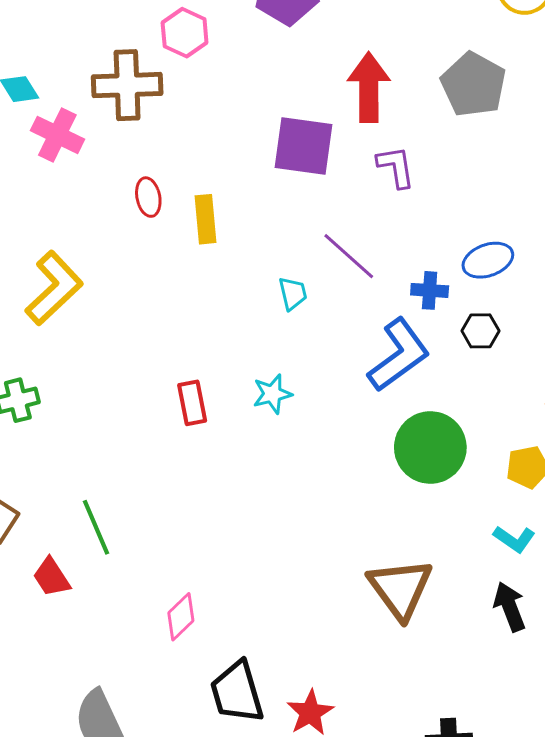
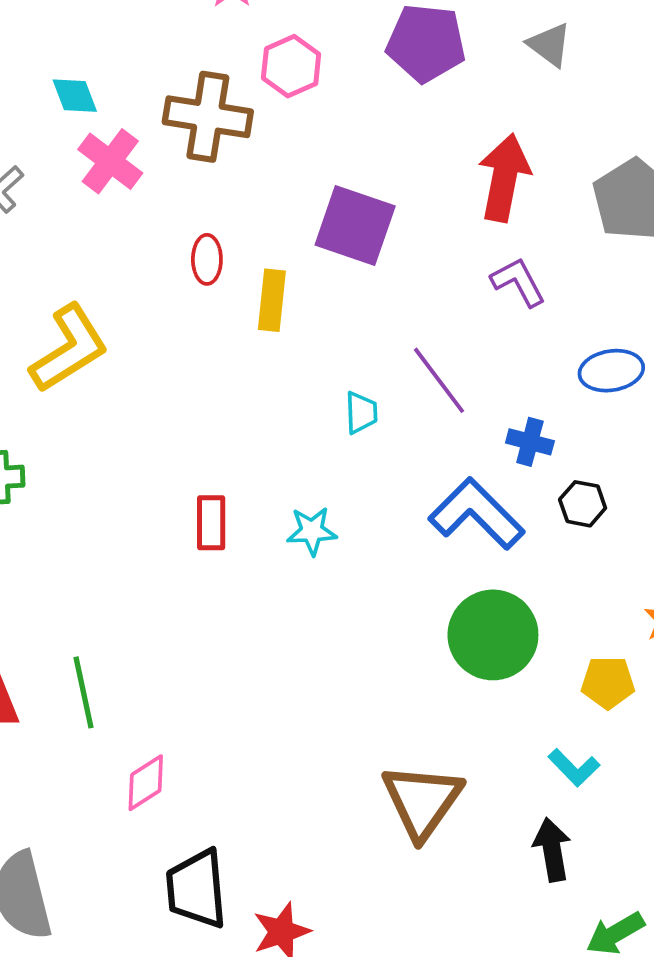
purple square: (303, 146) -> (355, 226), moved
purple L-shape: (396, 167) -> (518, 282), turned -30
blue ellipse: (488, 260) -> (611, 371), moved
blue L-shape: (399, 355) -> (476, 514), turned -110
green line: (96, 527) -> (84, 692), moved

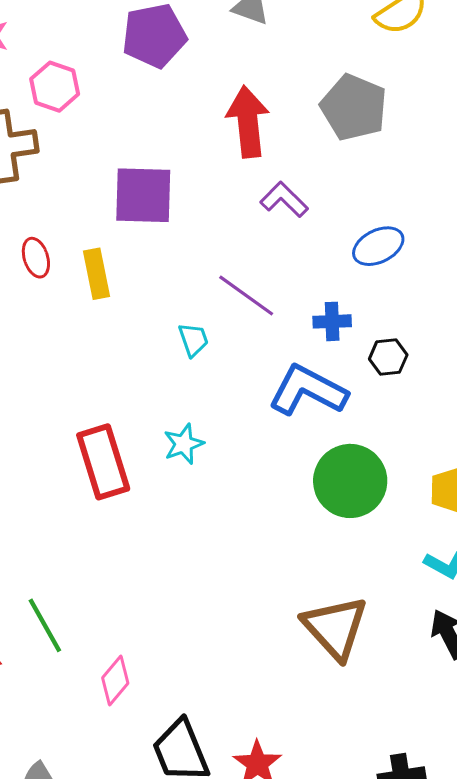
red rectangle: (211, 523) -> (103, 462), size x1.6

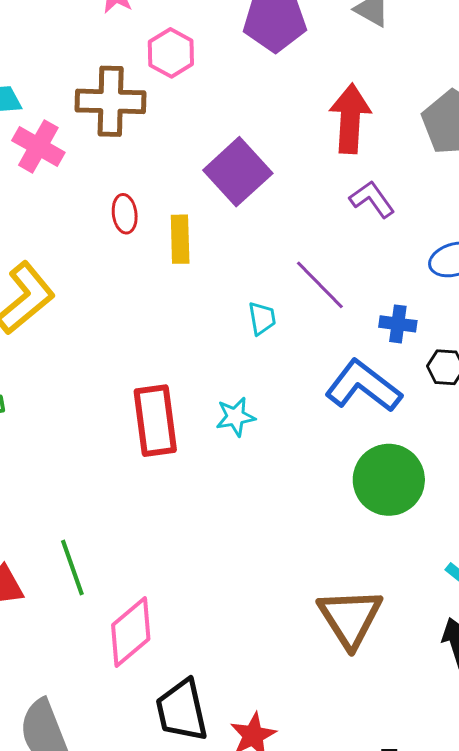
purple square: (143, 195) -> (238, 172), turned 36
pink diamond: (115, 680) -> (131, 632), size x1.5

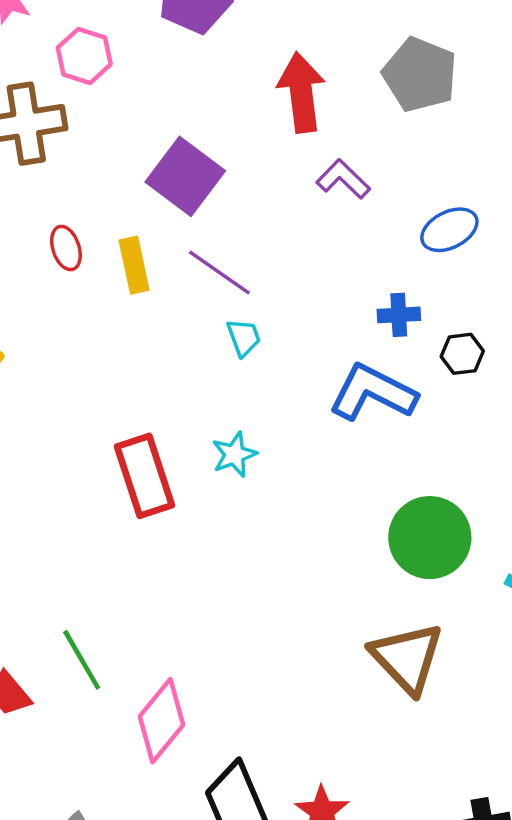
purple line: (320, 285) -> (219, 272), moved
green circle: (389, 480) -> (430, 538), moved

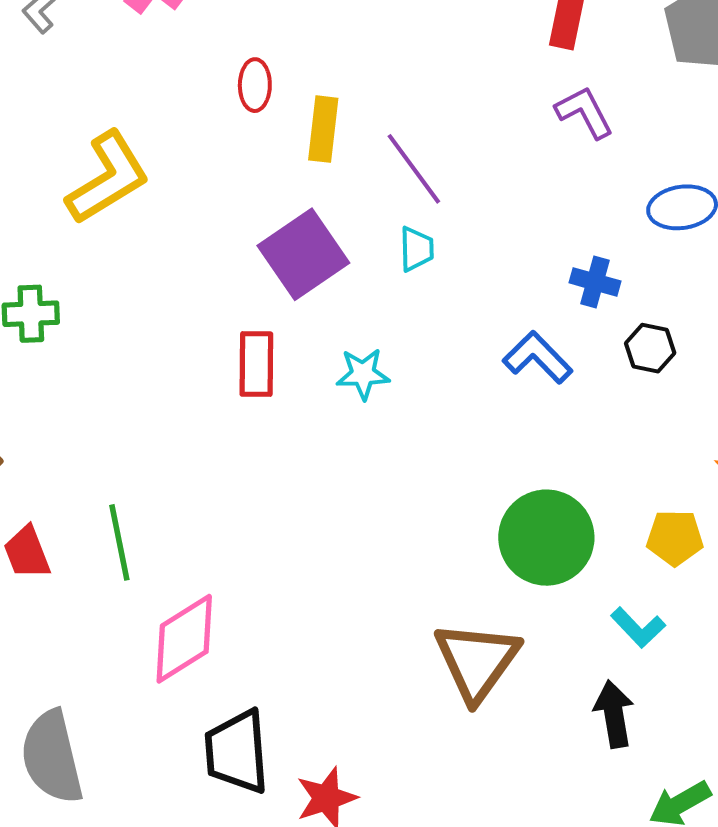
purple square: (185, 176) -> (303, 254), moved
blue L-shape: (373, 393) -> (538, 357), size x0.7
red rectangle: (144, 476) -> (256, 364), size x0.7

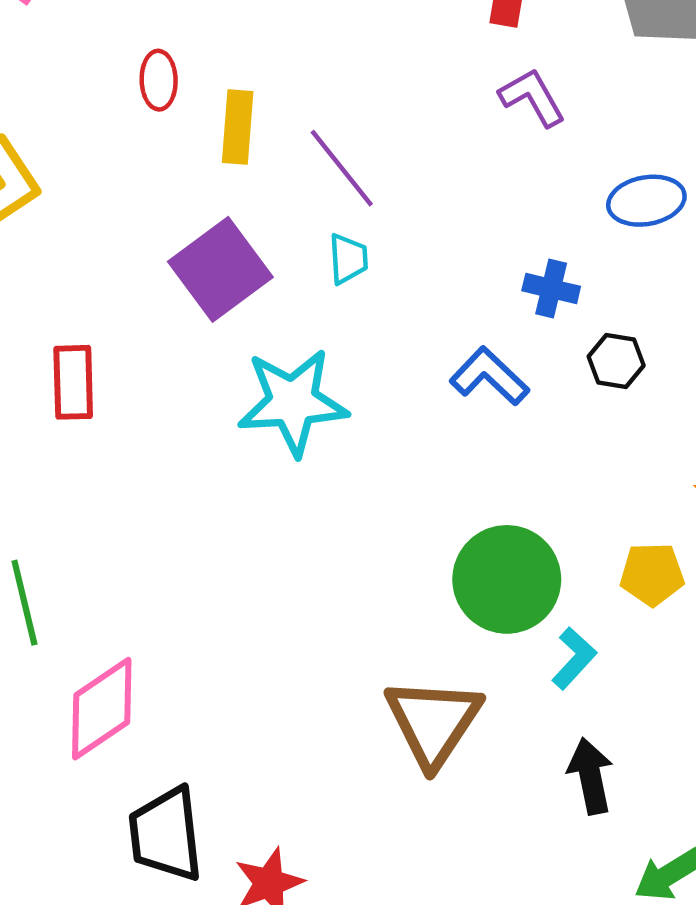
red rectangle: (256, 364) -> (73, 382), moved
cyan star: (363, 374) -> (293, 402), size x1.8
cyan L-shape: (638, 627) -> (574, 658), moved, turned -92

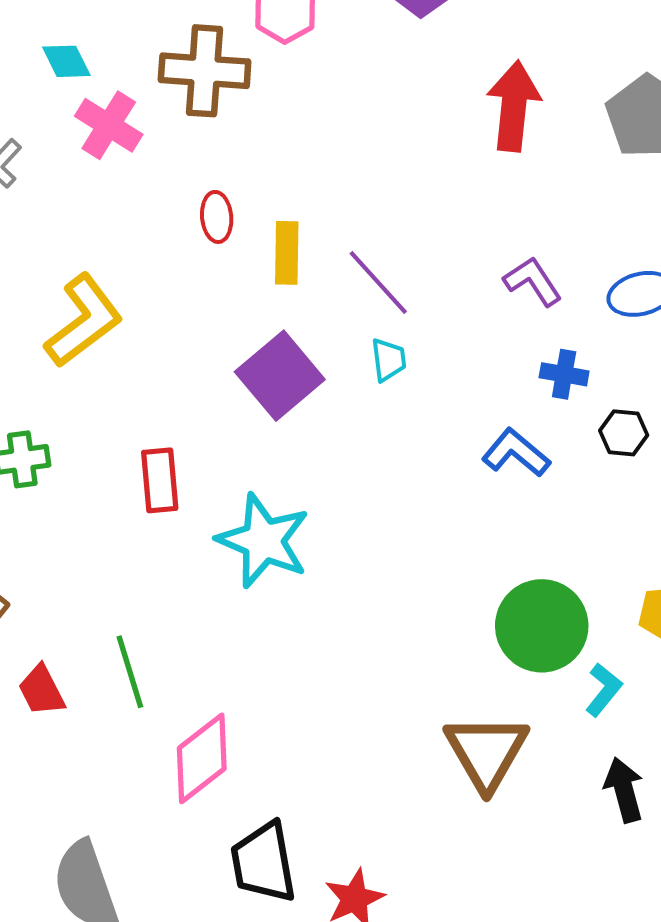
purple L-shape: (532, 97) -> (533, 281), moved
cyan star: (293, 402) -> (263, 541), moved, turned 30

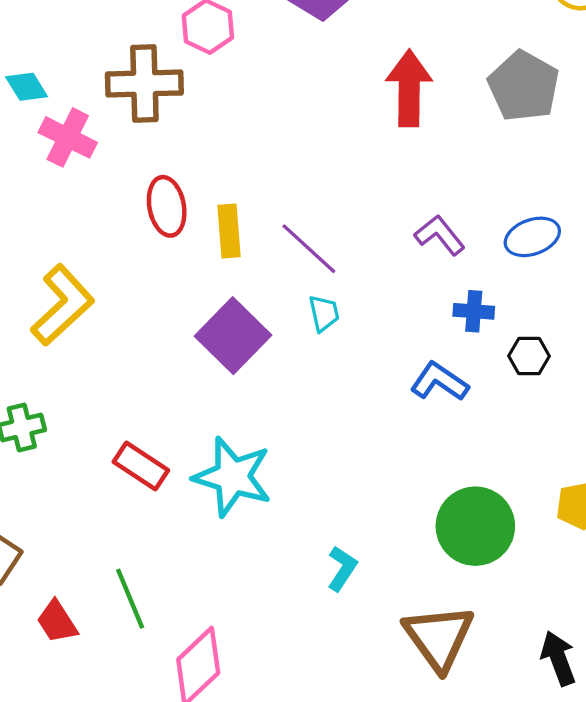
red ellipse: (217, 217) -> (167, 206), size x1.4
red rectangle: (160, 480) -> (141, 466), moved, turned -46
cyan L-shape: (604, 690) -> (342, 568), moved

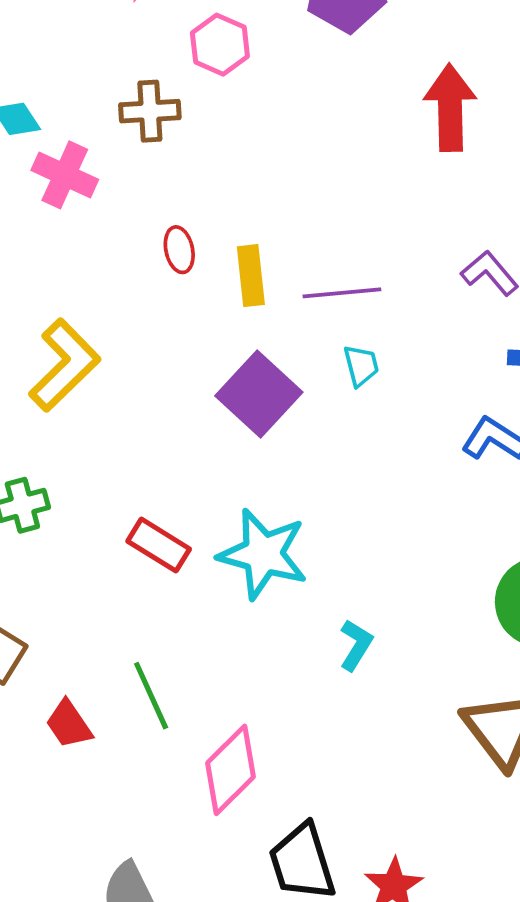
brown cross: (144, 83) -> (150, 111), size x0.7
red ellipse: (167, 206) -> (179, 250), size x0.7
purple line: (309, 249) -> (342, 293), turned -46
cyan L-shape: (342, 568) -> (356, 645), moved

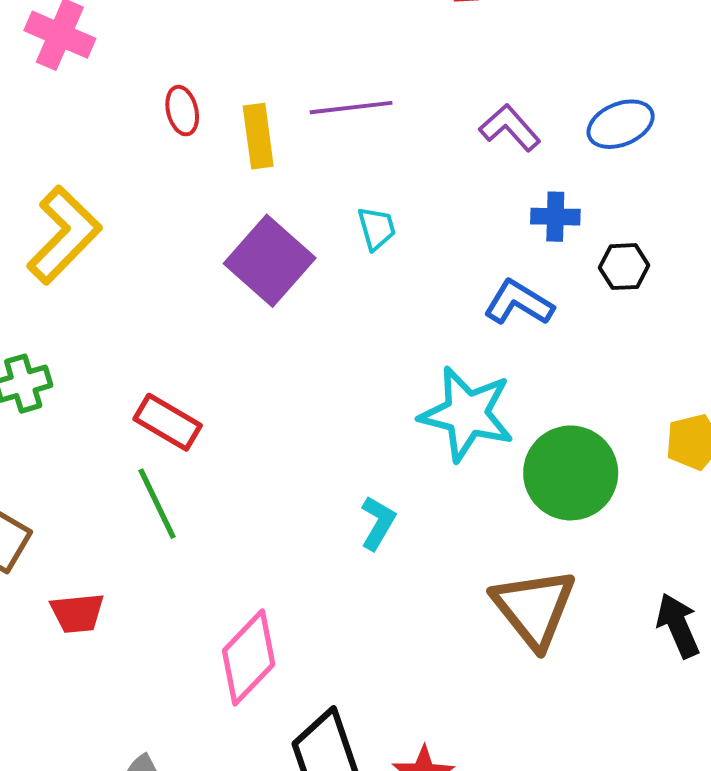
purple line: (342, 293) -> (351, 108), moved
cyan star: (263, 554) -> (467, 414), moved
green line: (151, 696) -> (157, 504), moved
red trapezoid: (69, 724) -> (77, 613), turned -60

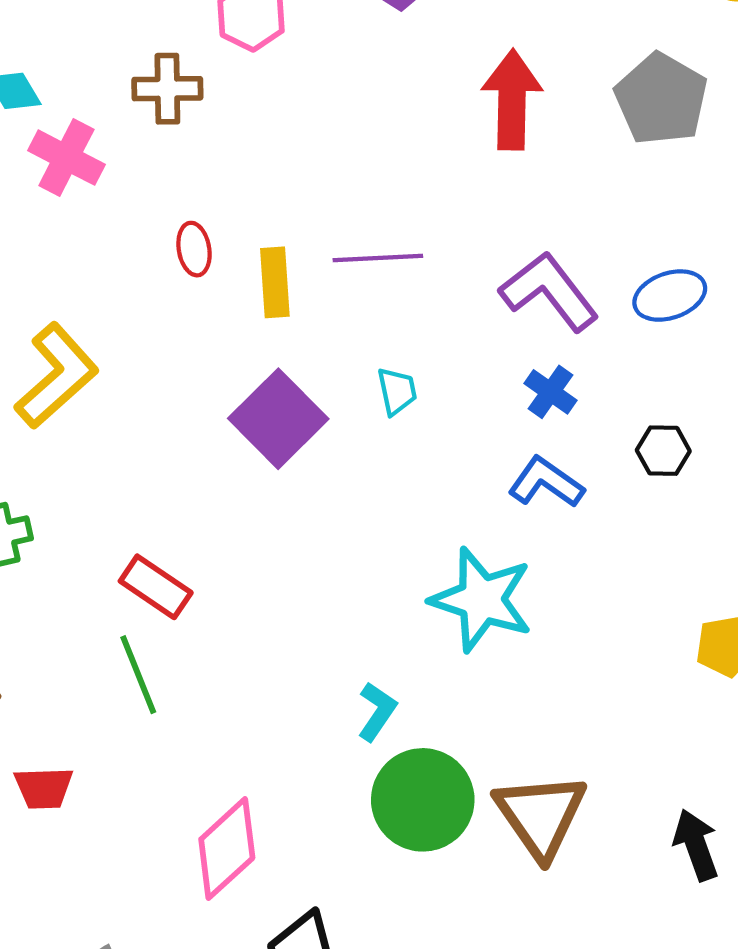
purple L-shape: (510, 128) -> (549, 291), size x1.5
blue cross: (555, 217) -> (551, 392), moved, turned 30
green circle: (571, 473) -> (423, 800), moved

